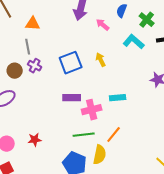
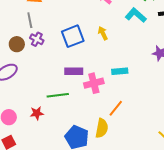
green line: (84, 135) -> (58, 95), moved

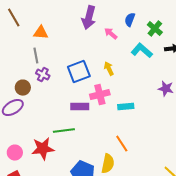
brown circle: (17, 44) -> (23, 88), moved
pink cross: (94, 83) -> (100, 95), moved
orange line: (116, 108) -> (122, 144), turned -72
red star: (37, 113) -> (43, 149), size x1.6

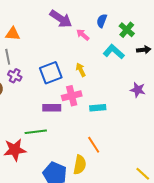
purple arrow: (89, 18) -> (61, 19), turned -70

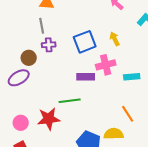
purple cross: (15, 76) -> (49, 45), turned -32
yellow semicircle: (80, 165) -> (114, 134), turned -102

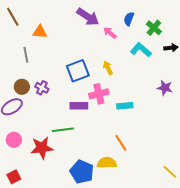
gray line: (42, 26) -> (26, 55), moved
purple cross: (49, 45) -> (42, 88), moved, turned 32
pink circle: (21, 123) -> (14, 140), moved

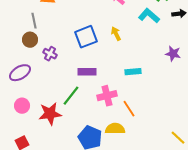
brown circle: (22, 87) -> (30, 40), moved
pink cross: (99, 94) -> (107, 96), moved
green line: (63, 130) -> (71, 96), turned -45

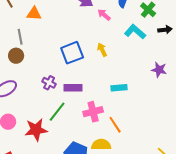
purple cross: (50, 54) -> (49, 83), moved

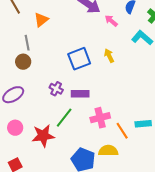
orange triangle: (34, 14) -> (41, 20), turned -42
cyan rectangle: (119, 88) -> (143, 124), moved

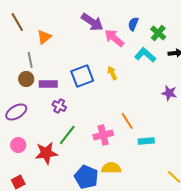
pink arrow: (111, 21) -> (114, 38), size x1.5
purple rectangle: (80, 94) -> (48, 84), moved
orange line: (122, 131) -> (127, 121), moved

